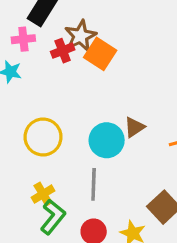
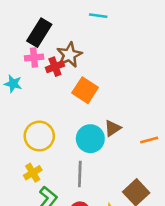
pink cross: (23, 39) -> (34, 58), moved
orange square: (100, 54) -> (85, 90), moved
yellow cross: (43, 194) -> (33, 173), moved

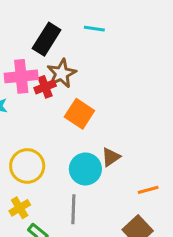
black rectangle: (39, 33) -> (47, 39), moved
pink cross: (34, 58) -> (21, 76), size x1.5
orange line: (149, 140) -> (148, 190), moved

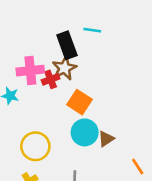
black rectangle: (47, 39) -> (67, 45), moved, turned -52
cyan circle: (85, 169) -> (85, 132), moved
orange line: (148, 190) -> (138, 167), turned 72

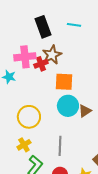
black rectangle: (67, 45) -> (43, 27), moved
orange square: (80, 102) -> (64, 82), turned -30

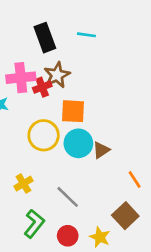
yellow circle: (29, 117) -> (44, 135), moved
yellow cross: (24, 145) -> (23, 184), moved
gray line: (60, 146) -> (68, 197), turned -48

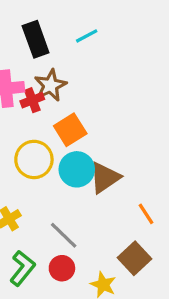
cyan line: (86, 35) -> (87, 36), turned -36
orange square: (73, 111) -> (70, 130), turned -35
brown triangle: (101, 150) -> (105, 178), size x1.5
red circle: (68, 236) -> (62, 268), moved

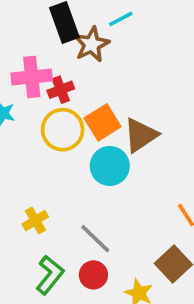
brown star: (50, 85) -> (92, 44), moved
yellow circle: (34, 159) -> (63, 130), moved
brown triangle: (105, 178) -> (141, 135), moved

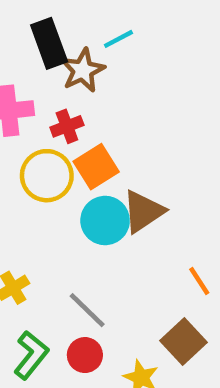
red cross: (61, 90) -> (67, 126), moved
brown triangle: (141, 135) -> (143, 212), moved

